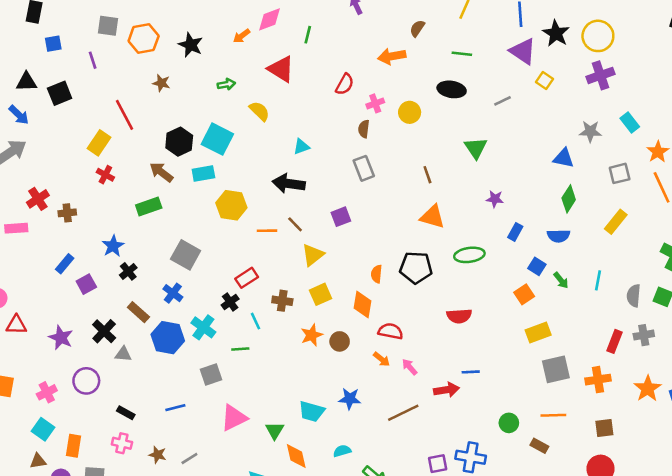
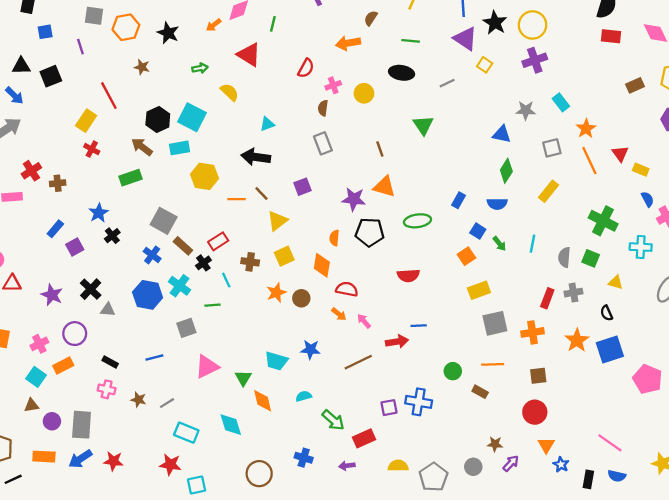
purple star: (495, 199) -> (354, 199), moved, size x1.5
brown rectangle: (138, 312) -> (183, 246), moved
orange rectangle: (74, 446) -> (63, 365), moved, turned 54

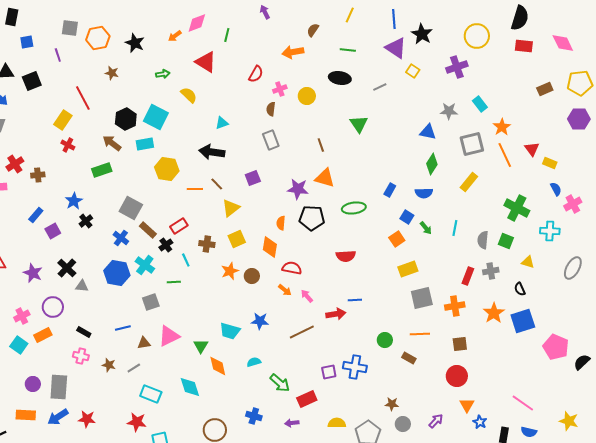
yellow circle: (533, 25) -> (477, 36), moved
gray square: (552, 148) -> (472, 144), size x1.4
brown triangle: (31, 405) -> (144, 343), moved
brown star: (495, 444) -> (392, 404), moved

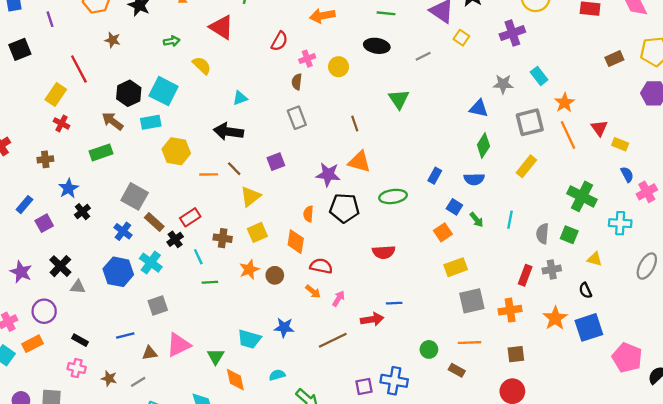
brown cross: (38, 175) -> (45, 159), moved
green line: (174, 282) -> (210, 282), moved
pink arrow: (307, 296) -> (339, 298), turned 72

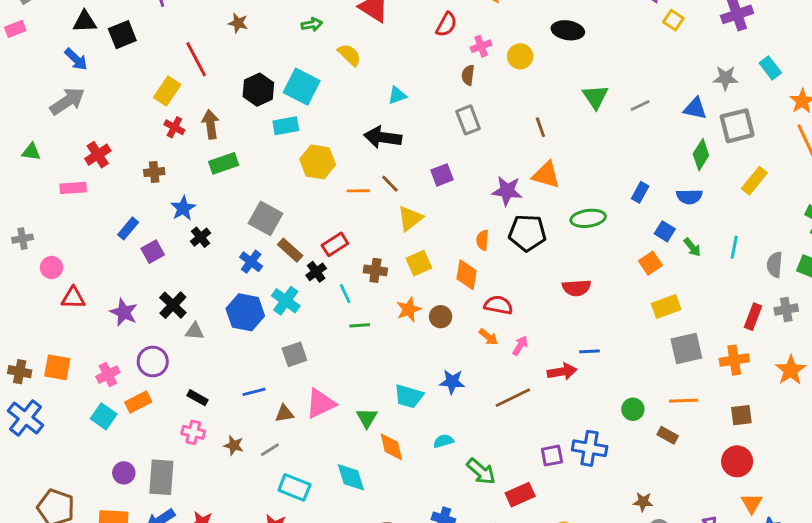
gray line: (423, 56) -> (640, 106), moved
brown arrow: (113, 121) -> (211, 124), moved, turned 45
gray square: (530, 122) -> (737, 126), moved

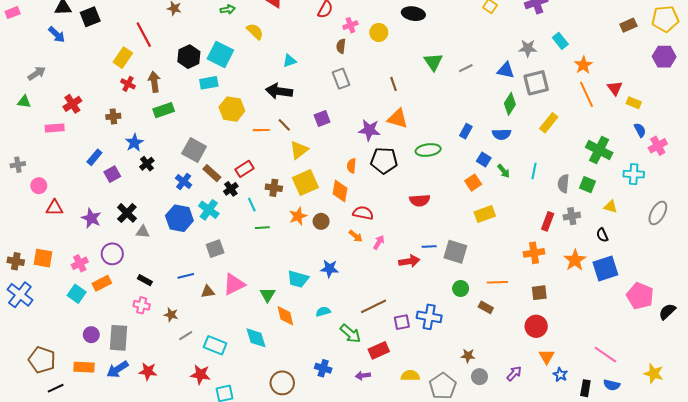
gray arrow: (67, 101) -> (37, 73), moved, size x0.7
yellow square: (419, 263) -> (305, 183), size x1.4
gray square: (686, 349) -> (455, 252), moved, turned 30
brown line: (513, 398) -> (374, 306), moved
gray line: (270, 450) -> (186, 336), moved

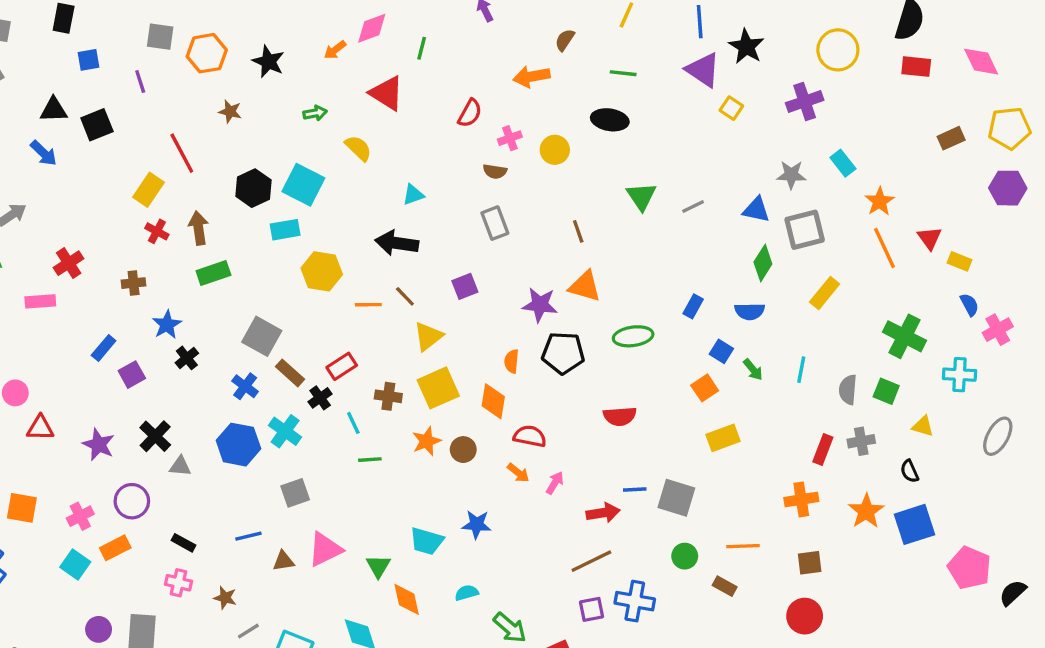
brown semicircle: (341, 46) -> (495, 171), turned -88
brown line: (374, 306) -> (591, 561), moved

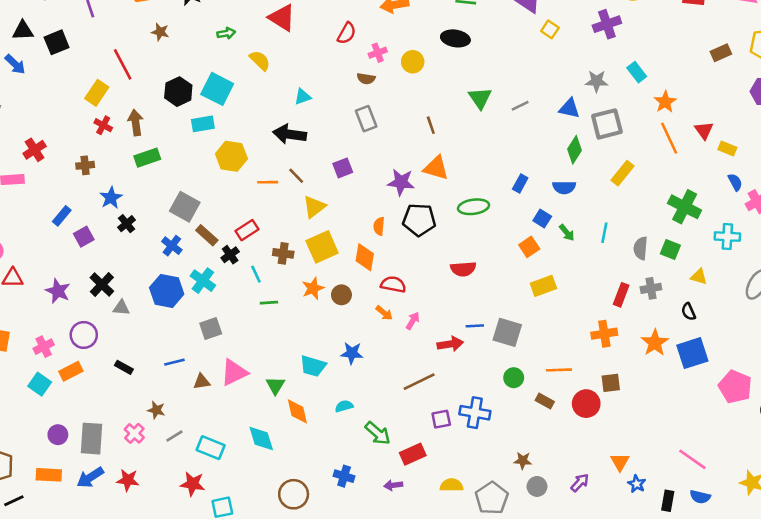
brown line: (591, 561) -> (419, 382), moved
pink cross: (178, 583) -> (134, 433), moved, turned 30
red circle: (805, 616) -> (586, 404), moved

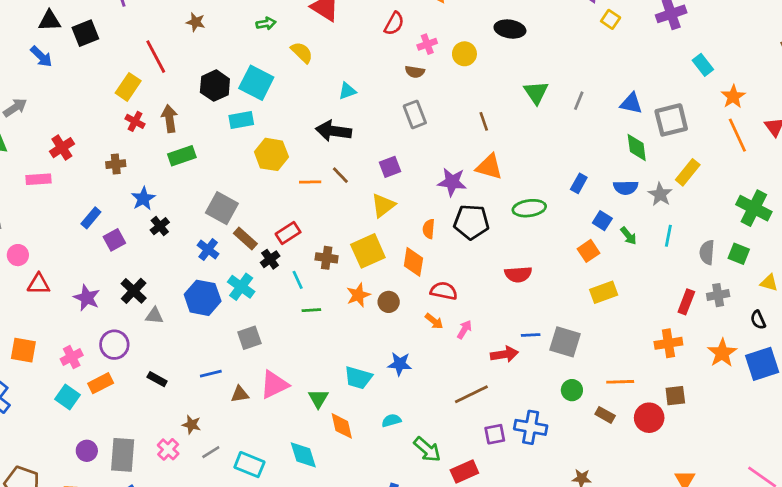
gray star: (597, 81) -> (660, 194), moved, turned 30
gray line: (520, 106) -> (579, 101), turned -42
green diamond: (575, 150) -> (637, 148), turned -40
yellow triangle: (314, 207) -> (383, 205), moved

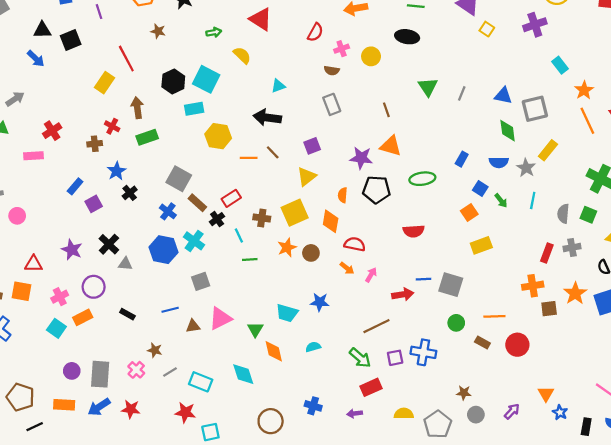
red cross: (135, 121) -> (112, 126), moved
red triangle: (39, 284) -> (34, 264), moved
brown square: (675, 396) -> (549, 309), moved
green arrow: (427, 449) -> (360, 358), moved

